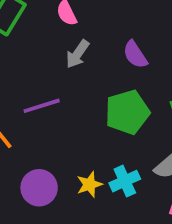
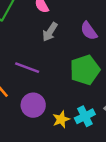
purple line: (42, 106) -> (27, 68), turned 40
purple circle: (39, 188) -> (33, 105), moved

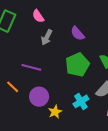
yellow star: (61, 119) -> (55, 112), moved

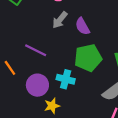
purple semicircle: (78, 33) -> (82, 26), moved
cyan cross: (81, 101) -> (66, 79), moved, turned 35

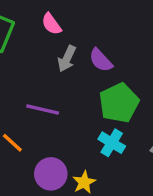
cyan cross: (66, 79) -> (112, 143), moved, turned 30
purple circle: (37, 85) -> (51, 174), moved

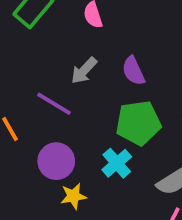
gray arrow: (67, 59) -> (84, 71), moved
purple circle: (51, 174) -> (56, 161), moved

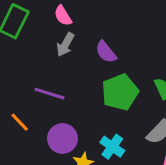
gray arrow: (84, 71) -> (65, 45), moved
cyan cross: (117, 163) -> (112, 147), moved

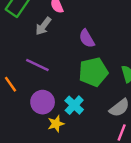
gray arrow: (65, 45) -> (43, 26), moved
cyan cross: (112, 147) -> (74, 105), moved

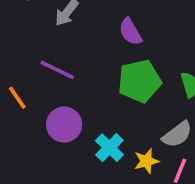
cyan cross: (74, 105) -> (109, 148), moved
yellow star: (56, 124) -> (146, 161), moved

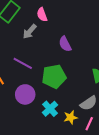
green pentagon: (139, 81) -> (54, 76), moved

